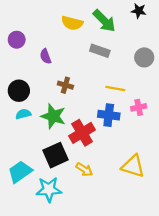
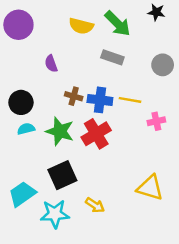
purple circle: (17, 40) -> (18, 25), moved, size x1.5
blue cross: (109, 115) -> (100, 100), moved
red cross: (82, 133) -> (96, 134), moved
yellow arrow: (84, 169) -> (95, 205), moved

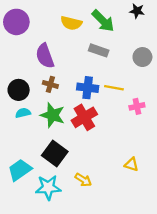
purple semicircle: (51, 64) -> (45, 56), size x1.6
brown cross: (74, 96) -> (50, 84), moved
black square: (62, 175) -> (55, 153), turned -30
yellow triangle: (150, 188) -> (131, 164), size x0.6

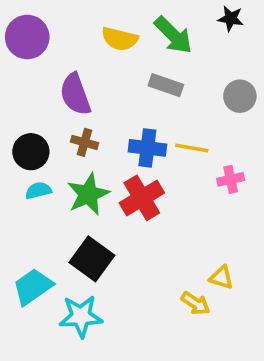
green star: (53, 115) -> (88, 194), turned 30
yellow arrow: (83, 180) -> (195, 303), moved

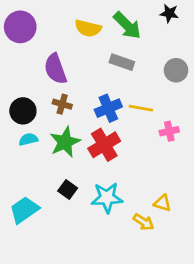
blue cross: (147, 148) -> (108, 108), turned -30
black square: (92, 259) -> (68, 189), size x0.6
cyan star: (81, 316) -> (107, 198), moved

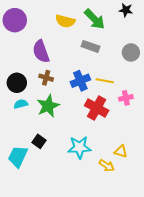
red cross: (104, 145) -> (97, 108), moved, turned -30
black square: (68, 189) -> (39, 141), moved
cyan trapezoid: (24, 210) -> (18, 156), turned -30

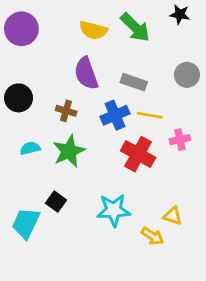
gray rectangle: (91, 46) -> (134, 82), moved
purple semicircle: (41, 51) -> (86, 73), moved
black circle: (17, 83) -> (19, 98), moved

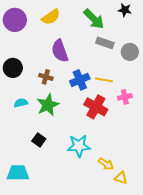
yellow semicircle: (93, 30) -> (51, 17), moved, turned -48
gray rectangle: (134, 82) -> (105, 43), moved
yellow triangle: (173, 216) -> (121, 178), moved
cyan trapezoid: (26, 223) -> (18, 173), moved, turned 65

